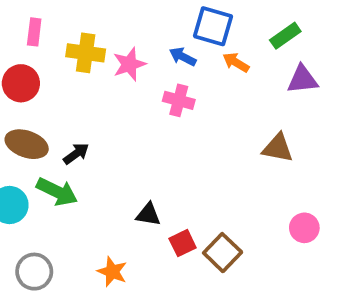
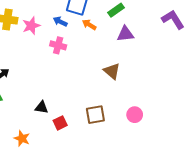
brown triangle: (278, 148) -> (112, 71), turned 30
pink circle: (304, 228) -> (135, 115), moved
brown square: (223, 253) -> (95, 115), moved, turned 36

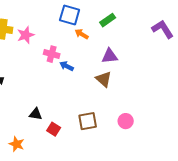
blue arrow: (60, 22) -> (67, 66), moved
purple triangle: (125, 34) -> (110, 56), moved
red square: (60, 123) -> (54, 129), turned -32

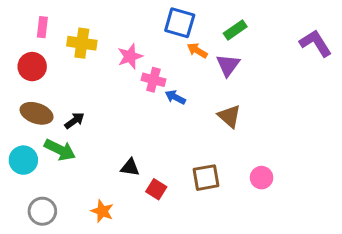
pink star: (26, 35) -> (130, 56), moved
purple triangle: (110, 56) -> (228, 65), moved, turned -48

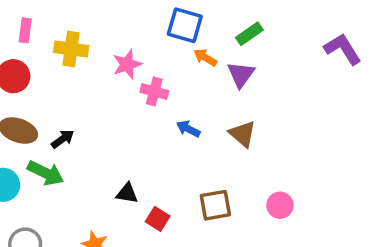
blue arrow: (175, 97) -> (188, 129), moved

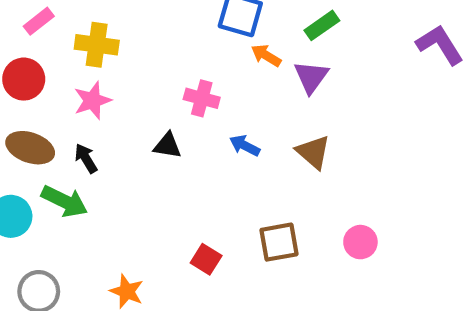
pink rectangle: (25, 30) -> (39, 21), turned 45
pink star: (127, 64) -> (92, 101), moved
black arrow: (63, 139) -> (86, 158), turned -85
black triangle: (127, 193) -> (167, 146), moved

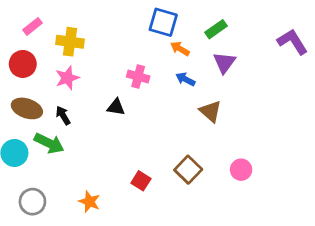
purple triangle: (311, 77) -> (224, 63), moved
blue arrow: (245, 146) -> (185, 79), moved
brown square: (279, 242) -> (188, 170), turned -36

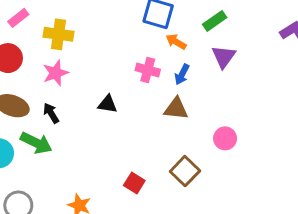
pink cross: (138, 76) -> (148, 70), moved
blue arrow: (185, 79) -> (182, 74), turned -90
brown triangle: (210, 111) -> (176, 109), moved, turned -35
pink circle: (241, 170) -> (225, 138), moved

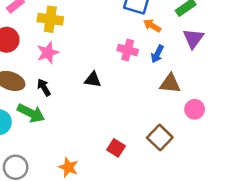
brown triangle: (176, 109) -> (170, 84), moved

